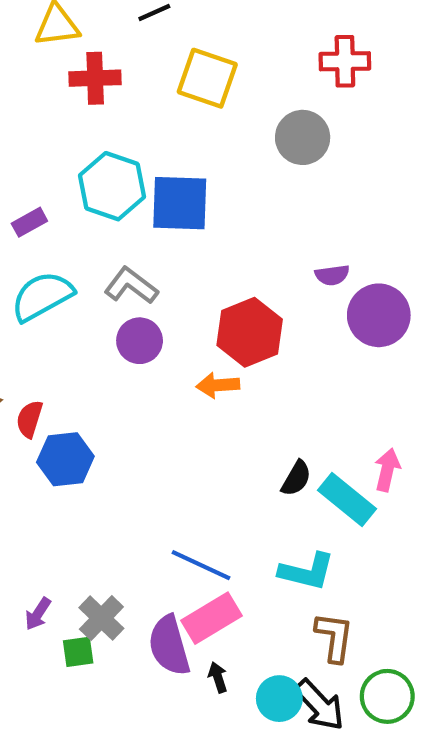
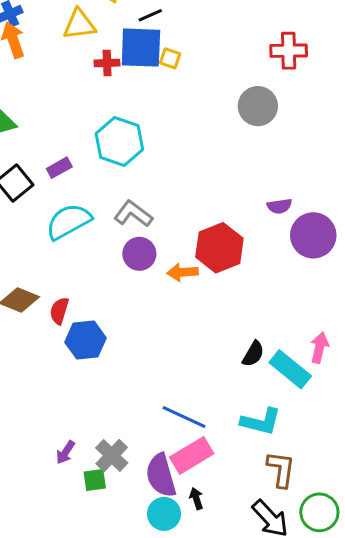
red cross: (95, 78) -> (107, 63), size x0.7
yellow square: (207, 78) -> (170, 58), moved, size x0.5
blue square: (180, 203) -> (141, 48), moved
orange arrow: (218, 385) -> (182, 272), moved
cyan circle: (279, 699) -> (164, 514), moved

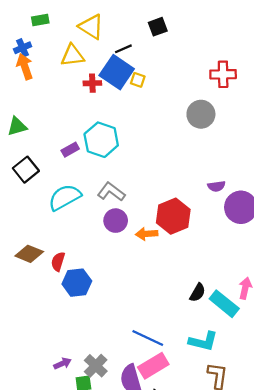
blue square: (141, 48) -> (117, 72), turned 32
purple rectangle: (59, 168) -> (70, 150), moved
purple arrow: (66, 452) -> (62, 363), turned -147

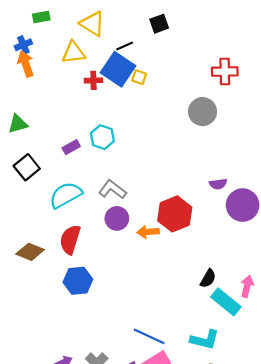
cyan hexagon: (101, 140) -> (102, 137), size x0.7
red semicircle: (58, 262) -> (70, 240), moved, size x1.5
black semicircle: (198, 293) -> (208, 279), moved

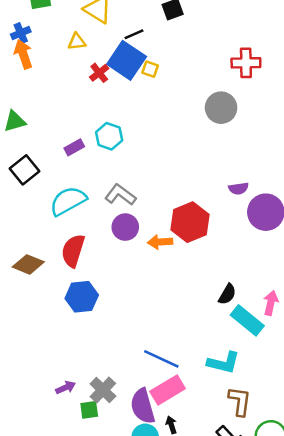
yellow triangle: (73, 53) -> (77, 42), size x0.7
red cross: (93, 80) -> (99, 73), turned -36

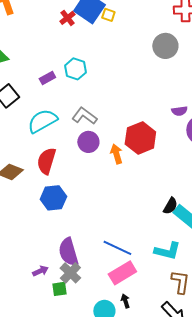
orange arrow: (160, 242) -> (116, 154), turned 78
black semicircle: (227, 294) -> (170, 206), moved
purple semicircle: (143, 406) -> (68, 252), moved

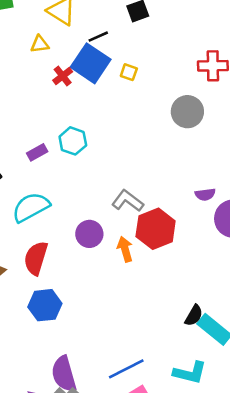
yellow square: (108, 15) -> (129, 72), moved
gray L-shape: (84, 116) -> (128, 201), moved
blue line: (117, 248) -> (126, 369), turned -52

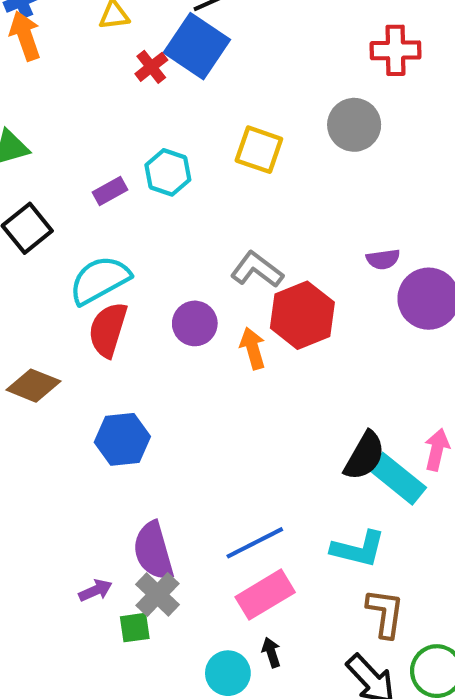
yellow square: (129, 72) -> (259, 150), moved, size x1.6
red semicircle: (36, 258) -> (108, 330), moved
black semicircle: (194, 315) -> (364, 456), size x1.4

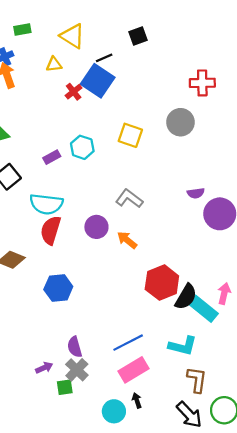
cyan semicircle: (100, 280) -> (46, 204), turned -144
red hexagon: (302, 315) -> (162, 283), moved
orange arrow: (253, 348) -> (127, 240), turned -35
purple semicircle: (153, 551) -> (75, 347), size x0.7

